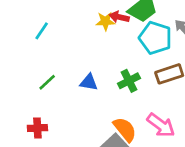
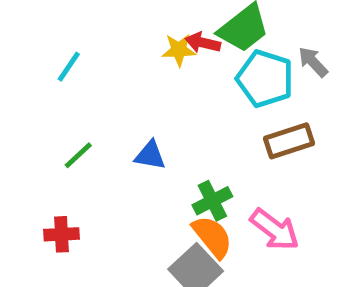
green cross: (129, 81) -> (212, 201), moved

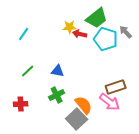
red arrow: (203, 43) -> (80, 34), moved
brown rectangle: (289, 141) -> (116, 87), moved
green cross: (212, 201) -> (57, 95), moved

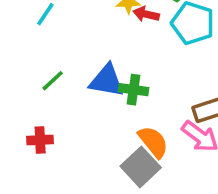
blue triangle: (58, 71) -> (107, 81), size x1.5
green cross: (57, 95) -> (133, 90), moved, turned 35

